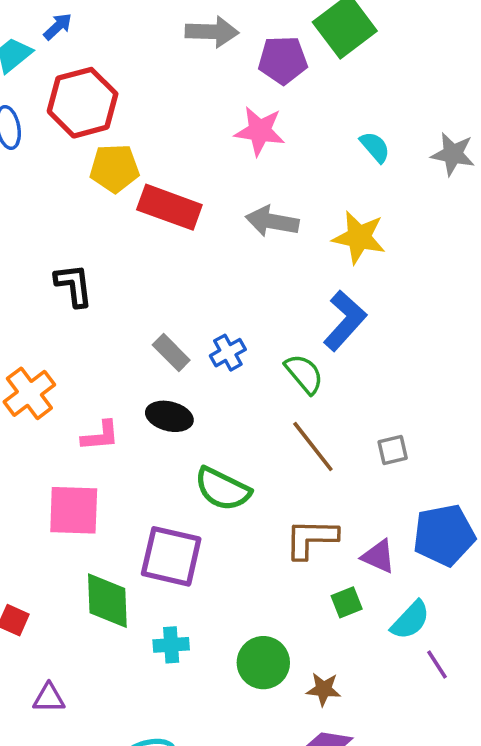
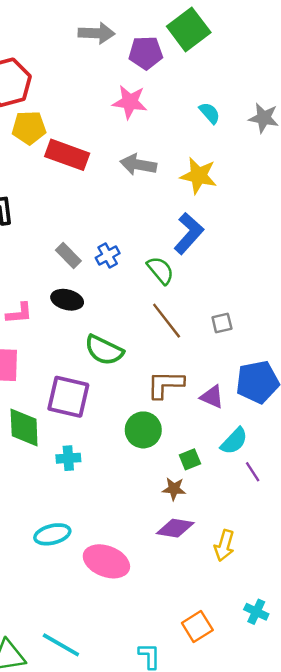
green square: (347, 602) -> (190, 459), moved
green circle: (263, 663) -> (143, 430), moved

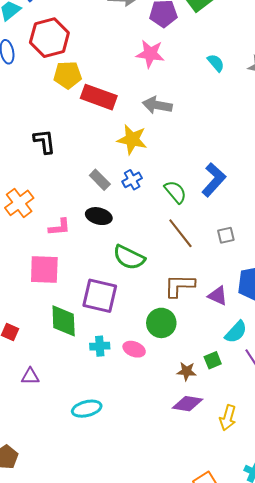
yellow star: (199, 176) -> (132, 139), moved
blue L-shape: (189, 233) -> (214, 180), moved
green square: (190, 459) -> (213, 360), moved
pink ellipse: (106, 561) -> (134, 349), moved, size x0.6

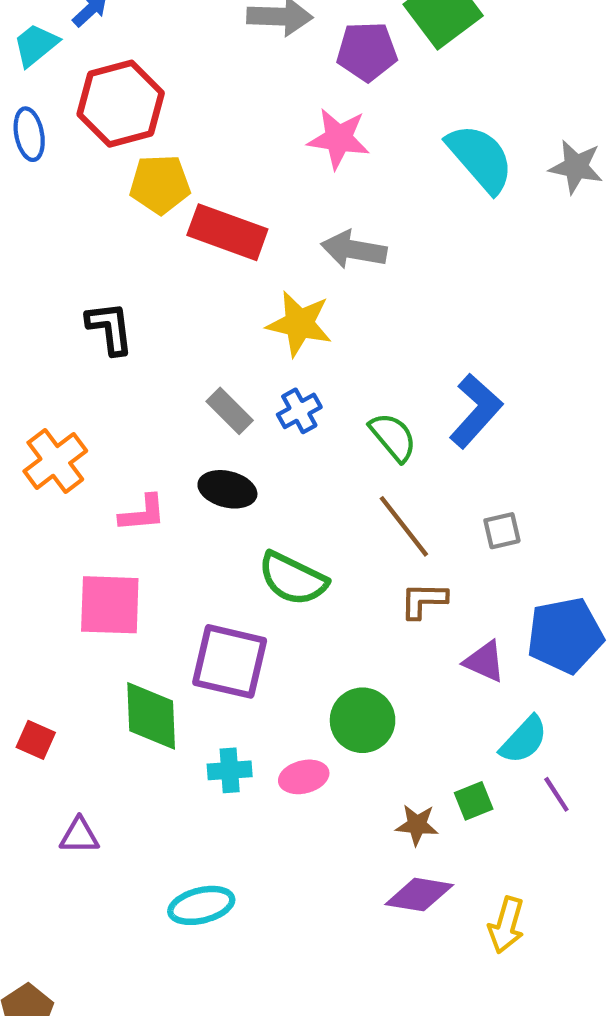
cyan semicircle: (216, 63) -> (480, 158), size x1.8
brown L-shape: (179, 286) -> (424, 600), moved, size x0.7
pink ellipse: (134, 349) -> (304, 777), turned -35

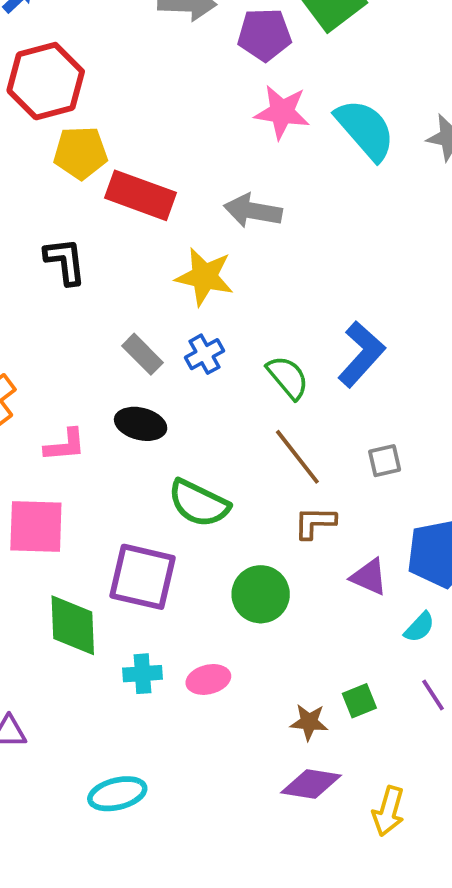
pink star: (339, 139) -> (282, 112), moved
black L-shape: (110, 328) -> (65, 261), moved
green circle: (363, 720) -> (261, 594), moved
cyan semicircle: (524, 740) -> (419, 627), moved, size x0.7

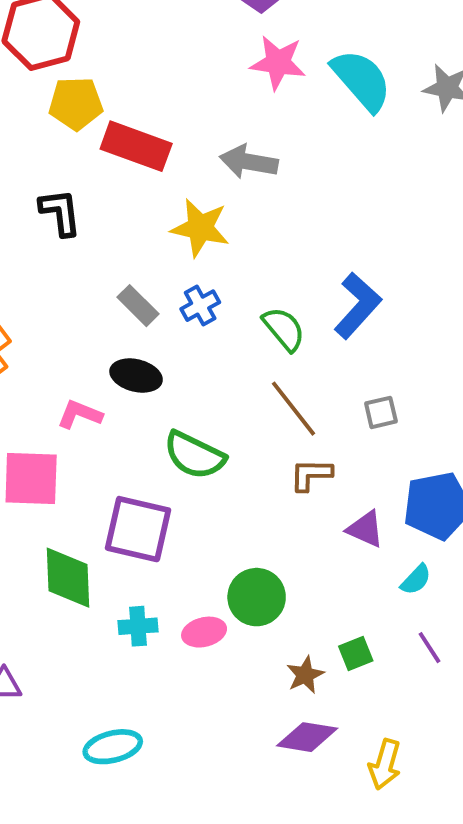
pink L-shape: (65, 445) -> (80, 414), moved, turned -153
green circle: (261, 594) -> (257, 597), moved
brown star: (309, 722) -> (305, 675), turned -30

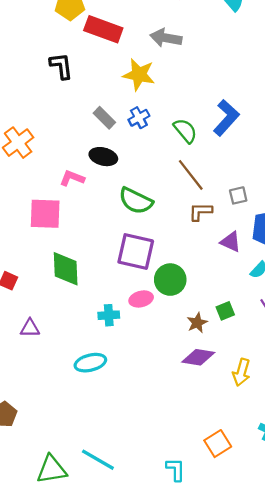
gray square: (381, 412) -> (238, 195), moved
purple square: (138, 529) -> (136, 252), moved
cyan cross: (138, 626) -> (109, 315), moved

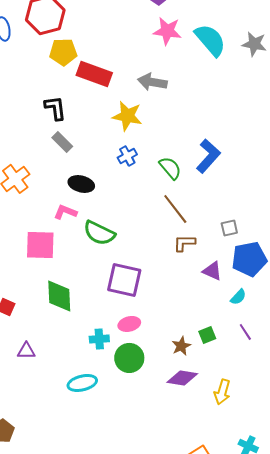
gray rectangle: (104, 118) -> (62, 142), moved
black ellipse: (103, 157) -> (81, 184), moved
gray square: (238, 195) -> (229, 228), moved
green semicircle: (136, 201) -> (99, 233), moved
green circle: (170, 280) -> (129, 358), moved

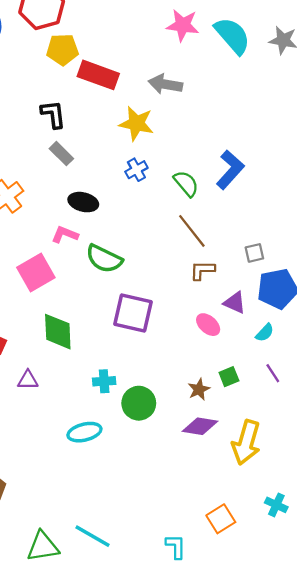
pink square: (40, 245) -> (36, 273), turned -32
pink ellipse: (129, 324) -> (208, 325), moved, turned 55
purple triangle: (26, 351) -> (28, 380), moved
yellow arrow: (222, 392) -> (246, 443), size x1.5

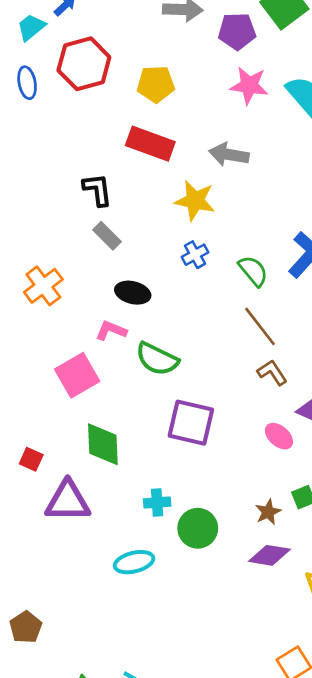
yellow pentagon: (62, 49) -> (156, 84), moved
brown L-shape: (202, 270) -> (272, 373), turned 56
purple triangle: (28, 380) -> (68, 501), size x1.8

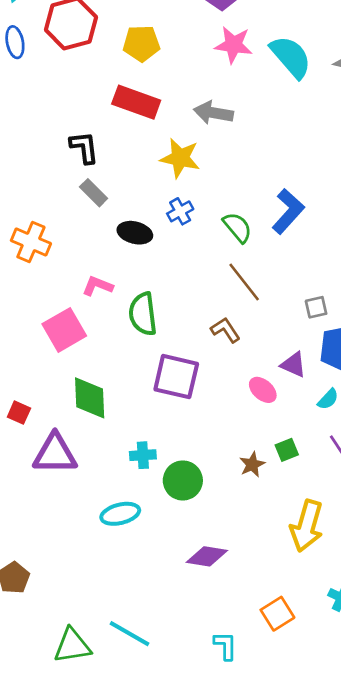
orange cross: (43, 286) -> (31, 242), turned -30
black ellipse: (133, 293) -> (135, 233), moved
green semicircle: (157, 359) -> (143, 314), turned 57
brown L-shape: (272, 373) -> (225, 330), moved
purple diamond: (269, 555) -> (207, 556), moved

